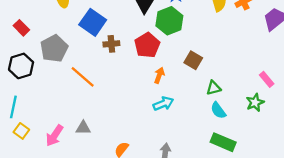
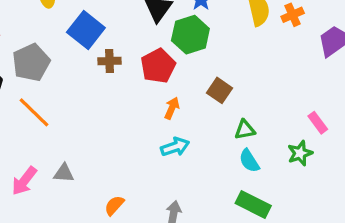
orange line: (83, 77) -> (34, 112), moved

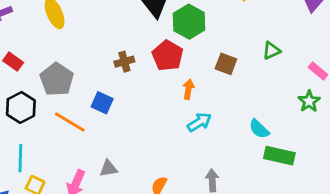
blue square: (86, 30) -> (102, 103), moved, size x0.7
green triangle: (245, 130) -> (271, 51), moved
cyan semicircle: (249, 161) -> (259, 129), moved

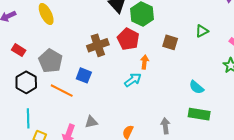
brown cross: (124, 62) -> (98, 45), size x1.5
cyan arrow: (199, 122) -> (133, 80), moved
green rectangle: (279, 156) -> (199, 114), moved

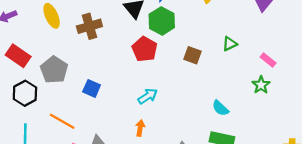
brown cross: (98, 45) -> (89, 26), moved
red rectangle: (19, 50) -> (18, 56), size x1.5
orange arrow: (145, 62) -> (140, 128), moved
orange line: (62, 91) -> (62, 121), moved

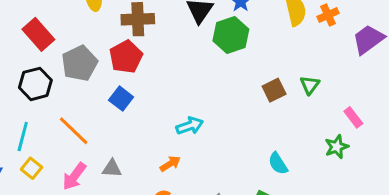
green triangle: (230, 44) -> (310, 85), turned -42
red pentagon: (145, 49) -> (126, 57), moved
brown square: (193, 55) -> (274, 90), moved, turned 30
orange arrow: (140, 128) -> (170, 164), turned 35

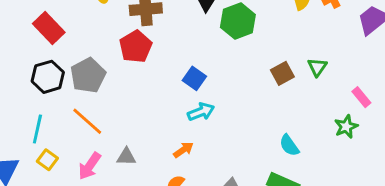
gray pentagon: (79, 63) -> (88, 75), moved
blue square: (121, 99) -> (194, 78), moved

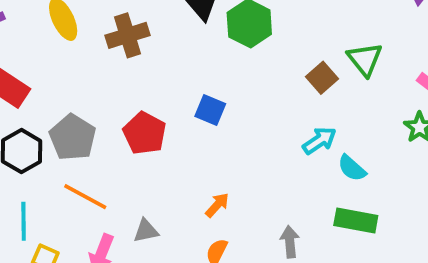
red pentagon: (136, 47) -> (145, 133), moved
green triangle: (317, 67) -> (365, 59), size x1.4
cyan arrow: (201, 112) -> (319, 141), moved

